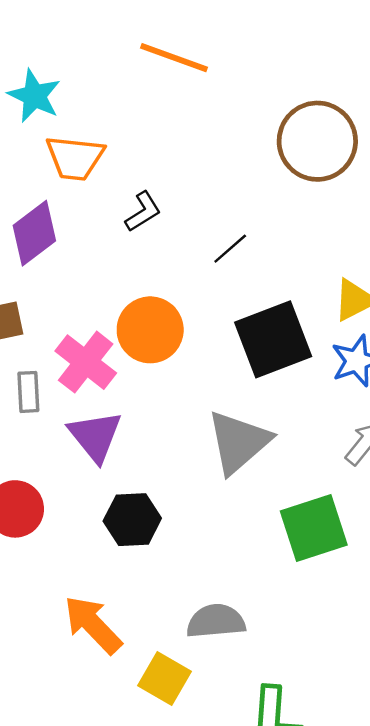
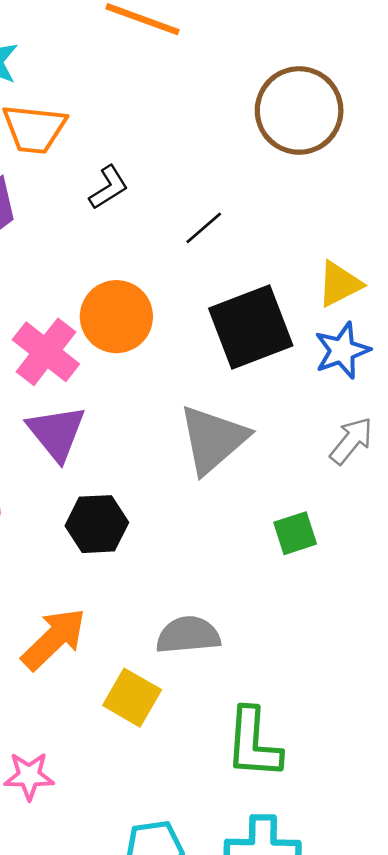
green square: (314, 528) -> (295, 533), size x0.6
orange arrow: (93, 625) -> (54, 639), turned 90

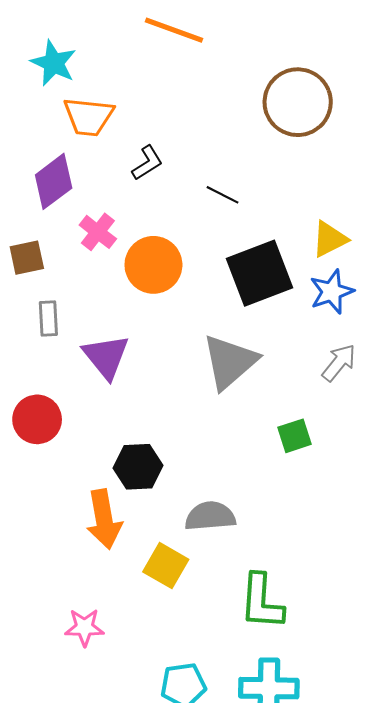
black line: (204, 228) -> (222, 195), turned 68
pink cross: (46, 352) -> (98, 232), moved, size x0.7
black hexagon: (97, 524) -> (138, 467), moved
orange arrow: (54, 639) -> (104, 519), turned 124

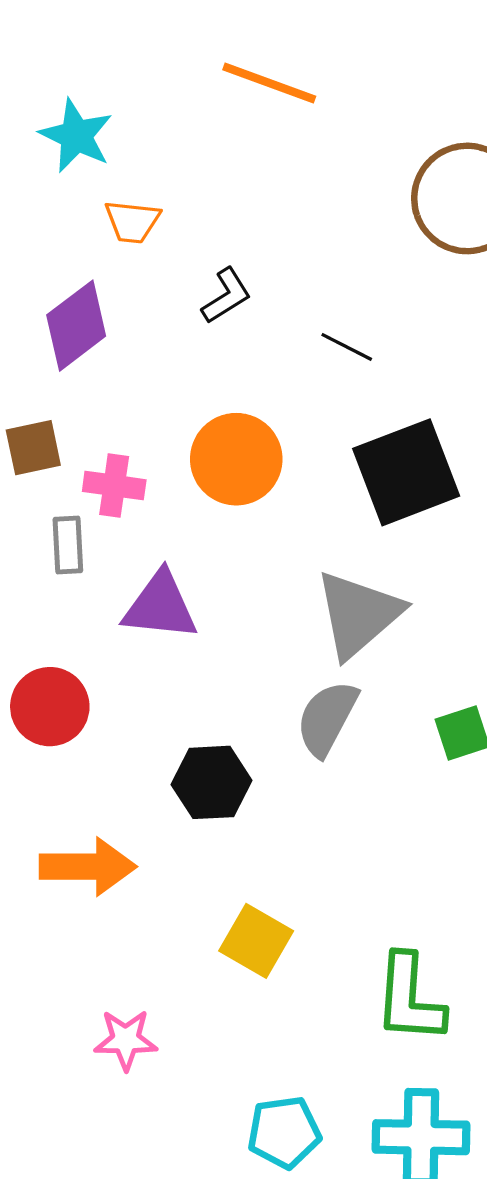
orange trapezoid: (89, 117) -> (132, 222), size x0.7
pink cross: (98, 232) -> (114, 486), moved, turned -30
purple triangle: (106, 357) -> (160, 606), turned -45
gray semicircle: (210, 516) -> (327, 718), moved, turned -57
orange arrow: (104, 519) -> (88, 867), moved, turned -80

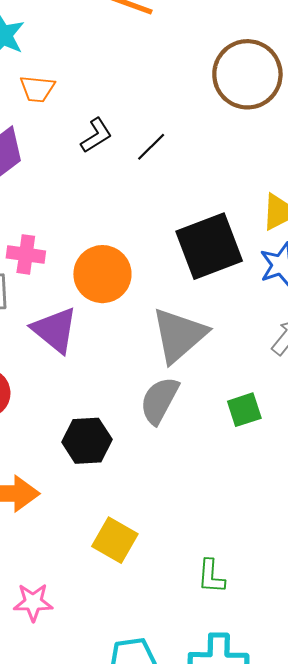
black line: (347, 347) -> (151, 147), moved, turned -72
orange circle: (236, 459) -> (102, 274), moved
purple triangle: (160, 606) -> (55, 330), turned 33
green L-shape: (409, 999) -> (211, 576), size x0.6

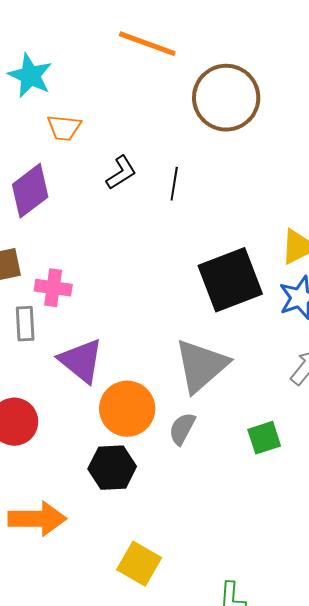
brown circle: (247, 74) -> (226, 98), moved
black line: (151, 147) -> (174, 184), turned -36
orange circle: (102, 274) -> (127, 409), moved
gray semicircle: (159, 400) -> (182, 429), size x0.7

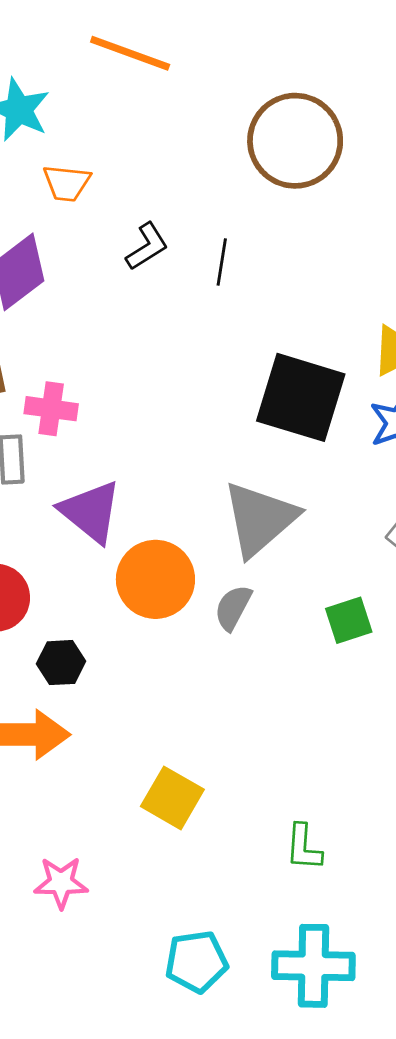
orange line: (147, 44) -> (130, 53), moved
black square: (230, 280) -> (301, 397), turned 38
black hexagon: (112, 468) -> (61, 663), moved, size x0.7

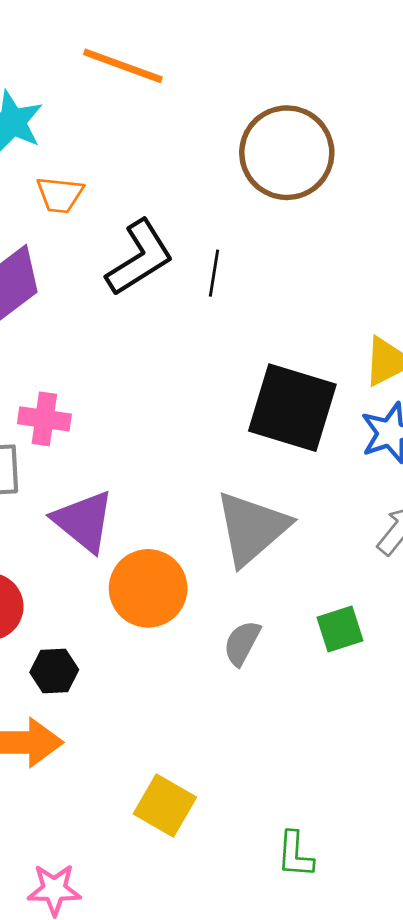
black L-shape: (147, 247) -> (140, 258), size x1.6
gray semicircle: (233, 608) -> (242, 643), moved

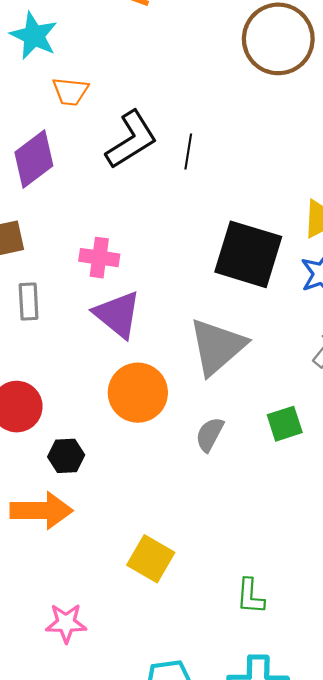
brown circle: (287, 153) -> (278, 39), moved
pink cross: (44, 419) -> (99, 258), moved
purple triangle: (84, 521) -> (117, 314), moved

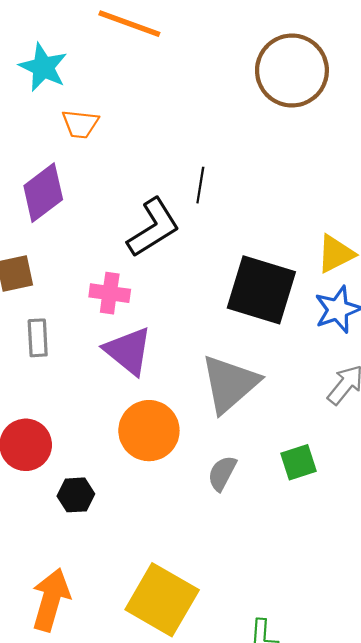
black L-shape: (131, 140) -> (153, 228), moved
orange arrow: (41, 511) -> (51, 600), moved, turned -74
yellow square: (151, 559) -> (162, 600), size x1.5

